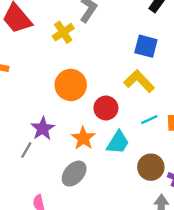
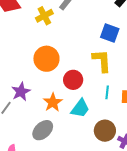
yellow L-shape: (139, 81) -> (102, 61), turned 35
cyan line: (149, 120) -> (107, 92), turned -64

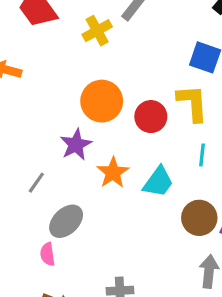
red circle: (73, 80) -> (151, 117), moved
purple star: (21, 92) -> (76, 145), moved
gray ellipse: (43, 130) -> (66, 221), moved

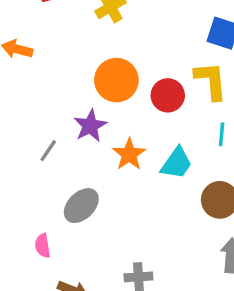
gray line: (36, 183) -> (48, 151), moved
pink semicircle: (48, 254) -> (43, 246), moved

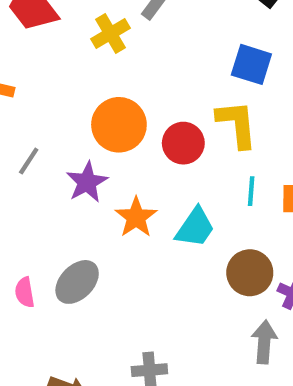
gray line: (48, 151) -> (29, 161), moved
pink semicircle: (43, 246) -> (25, 292), moved

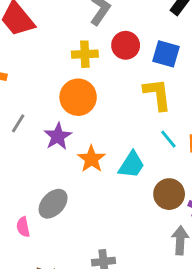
yellow cross: (111, 33) -> (85, 54), moved, turned 30
red circle: (183, 143) -> (126, 45), moved
cyan line: (251, 191) -> (168, 139), turned -42
pink semicircle: (25, 292) -> (23, 227), moved

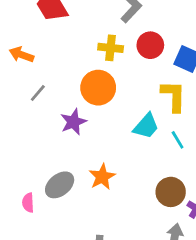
gray line: (18, 123) -> (38, 93), moved
orange star: (91, 159) -> (102, 177), moved
cyan trapezoid: (131, 165) -> (146, 126), moved

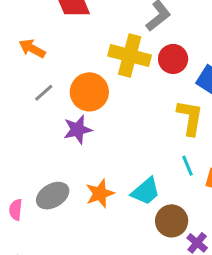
yellow cross: (111, 48) -> (130, 56), size x1.5
orange circle: (98, 88) -> (89, 92), moved
cyan trapezoid: (146, 126) -> (146, 191), moved

